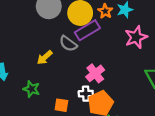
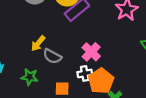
gray semicircle: (68, 44) -> (52, 56), moved

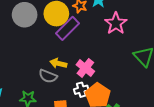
yellow arrow: (38, 43) -> (58, 63), moved, turned 70

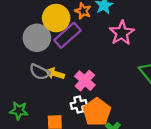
gray circle: (25, 15) -> (37, 38), moved
gray semicircle: (48, 76) -> (40, 72), moved

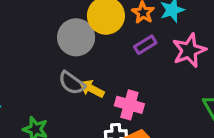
purple rectangle: (68, 35) -> (145, 45), moved, size x0.6
pink cross: (85, 81) -> (129, 105), turned -36

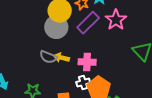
gray circle: (76, 37) -> (56, 27), moved
purple rectangle: (145, 45) -> (88, 23), size x1.6

